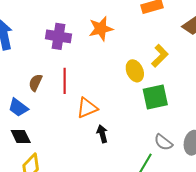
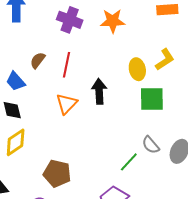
orange triangle: (87, 108) -> (67, 104), moved, turned -35
black arrow: (102, 134) -> (99, 91), moved, size x1.4

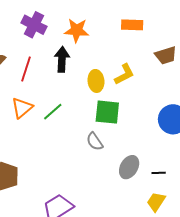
black arrow: (99, 91) -> (62, 59), moved
gray semicircle: (151, 145) -> (95, 141), moved
green line: (129, 162) -> (53, 112), moved

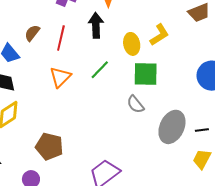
green line: (53, 112) -> (100, 70), moved
gray ellipse: (129, 167) -> (172, 127), size x1.4

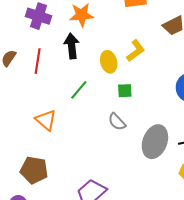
green square: (146, 74) -> (125, 91), size x0.6
orange triangle: (60, 77) -> (46, 120), moved, turned -30

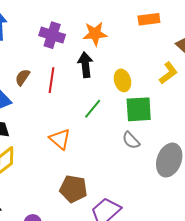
yellow L-shape: (136, 51) -> (168, 73), moved
green square: (125, 91) -> (139, 109), size x1.8
brown pentagon: (34, 170) -> (73, 189), moved

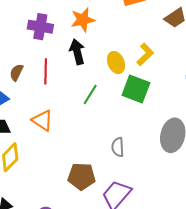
yellow L-shape: (168, 73) -> (145, 54), moved
green square: (139, 109) -> (136, 89), turned 32
orange triangle: (60, 139) -> (42, 120), moved
gray semicircle: (131, 140) -> (118, 147), moved, turned 48

